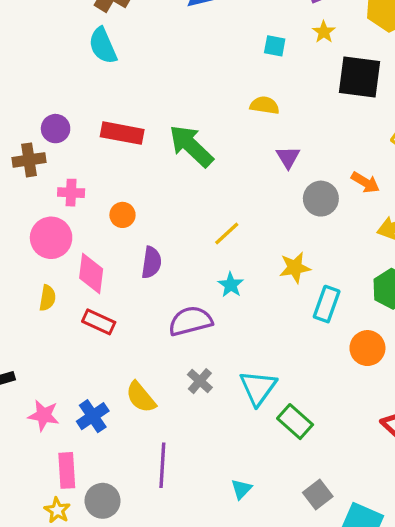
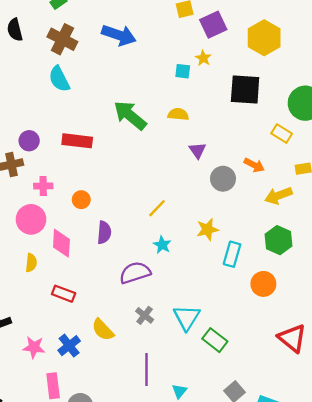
yellow star: (324, 32) -> (203, 58), moved
green arrow: (191, 146) -> (130, 115), moved
red rectangle: (99, 322) -> (64, 294), moved
purple line: (162, 465) -> (146, 369), moved

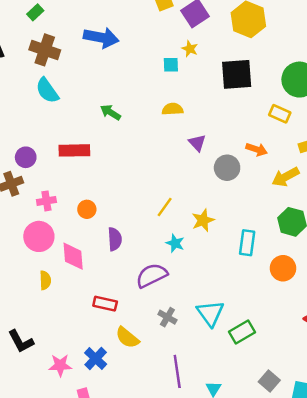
green arrow: (130, 115) -> (110, 112), moved, size x0.6
yellow star: (208, 229) -> (203, 220), moved
red rectangle: (64, 294) -> (105, 304), moved
green rectangle: (215, 340) -> (242, 332), turned -60

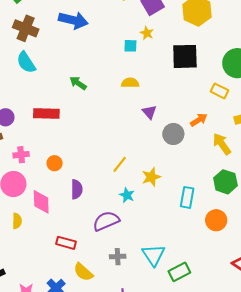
orange arrow: (257, 149) -> (199, 120), turned -54
yellow arrow: (285, 177) -> (222, 144), turned 80
gray cross: (167, 317) -> (118, 257), turned -35

